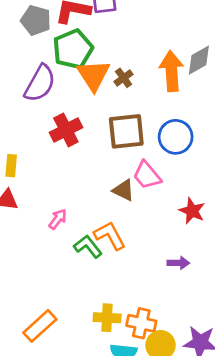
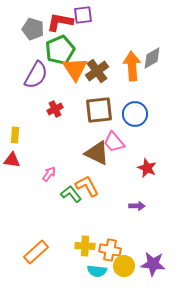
brown cross: (124, 78) -> (97, 71), size x1.6
red cross: (66, 130) -> (55, 109), size x0.7
brown triangle: (124, 190) -> (97, 153), size x1.5

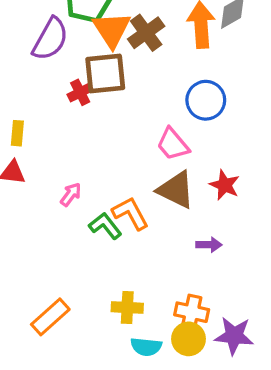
brown square: (99, 110) -> (105, 74), moved
brown triangle: (97, 153) -> (176, 190), moved
orange cross: (110, 250) -> (192, 312), moved

